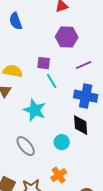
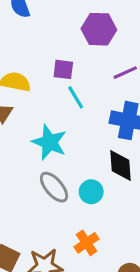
gray ellipse: (26, 146) -> (54, 187), moved

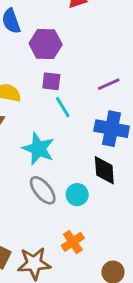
purple hexagon: (99, 29) -> (46, 44), moved

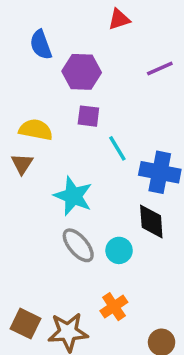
purple line: (109, 84) -> (160, 69), moved
cyan line: (63, 107) -> (117, 148), moved

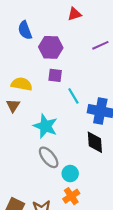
cyan circle: (119, 250) -> (70, 174), moved

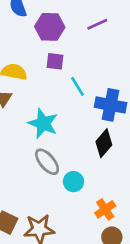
purple line: (100, 45) -> (97, 24), moved
black diamond: (95, 142) -> (104, 143), turned 45
orange cross: (71, 196) -> (105, 209), moved

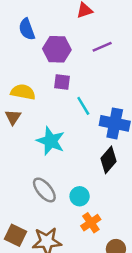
gray ellipse: (47, 162) -> (44, 190), moved
orange cross: (105, 209) -> (91, 223), moved

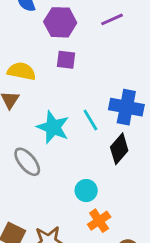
cyan line: (83, 106) -> (90, 120), moved
gray ellipse: (44, 190) -> (27, 162), moved

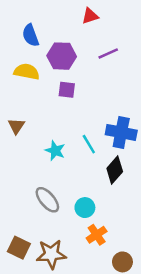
yellow semicircle: (21, 71) -> (27, 72), moved
cyan star: (53, 127) -> (55, 151), size x0.7
gray ellipse: (27, 162) -> (47, 200), moved

